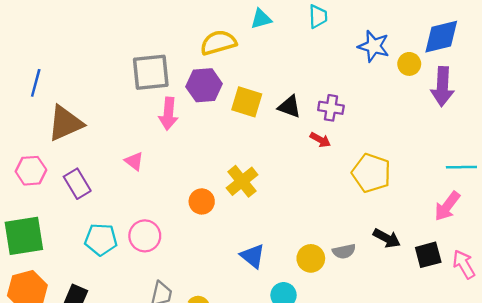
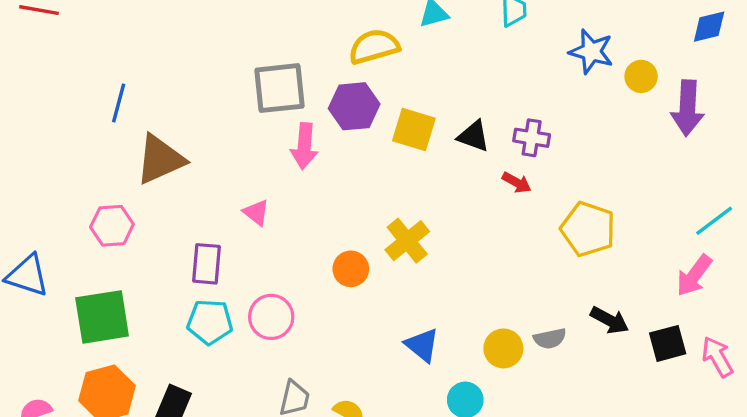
blue diamond: (441, 37) -> (709, 27), moved, size x0.7
cyan line: (461, 167) -> (714, 221), turned -36
purple rectangle: (77, 184) -> (207, 264), moved, turned 36

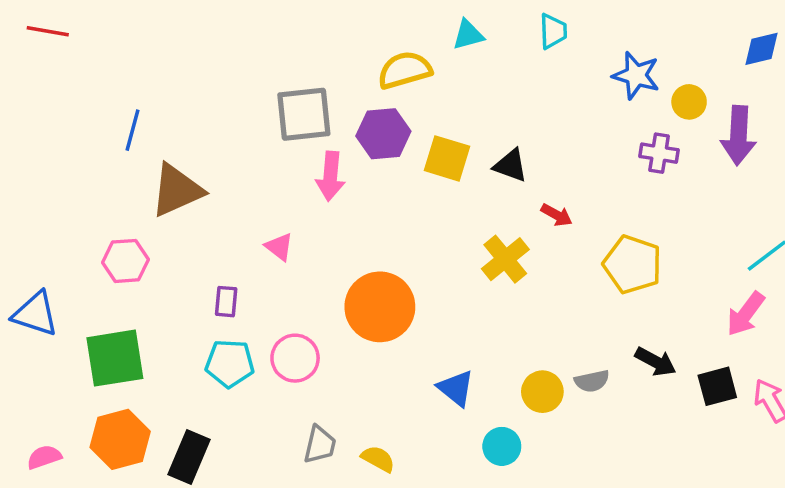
purple cross: (532, 138) -> (659, 153), moved
yellow cross: (407, 241) -> (505, 259), moved
purple rectangle: (207, 264) -> (226, 302), size x0.7
orange circle: (351, 269) -> (380, 307), size x1.8

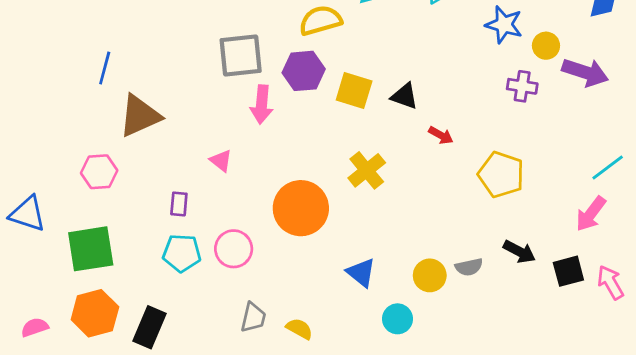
purple arrow: (739, 135) -> (585, 72), turned -75
yellow cross: (505, 259) -> (367, 170), moved

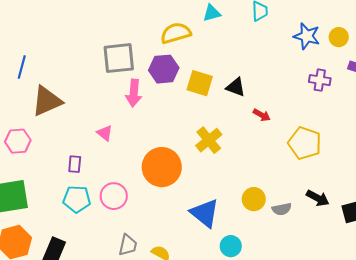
yellow circle: (546, 46) -> (339, 37), moved
blue triangle: (361, 273) -> (205, 213), size x1.4
yellow circle: (430, 275) -> (254, 199), moved

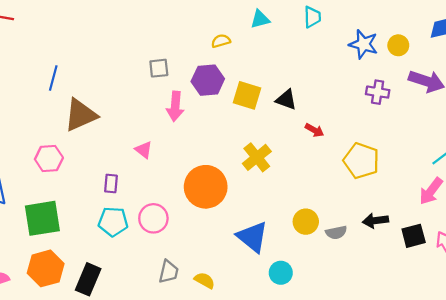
yellow semicircle: (176, 33) -> (221, 41), size x0.6
gray square: (119, 58) -> (159, 68), size x0.6
black arrow: (318, 198) -> (375, 221), turned 145

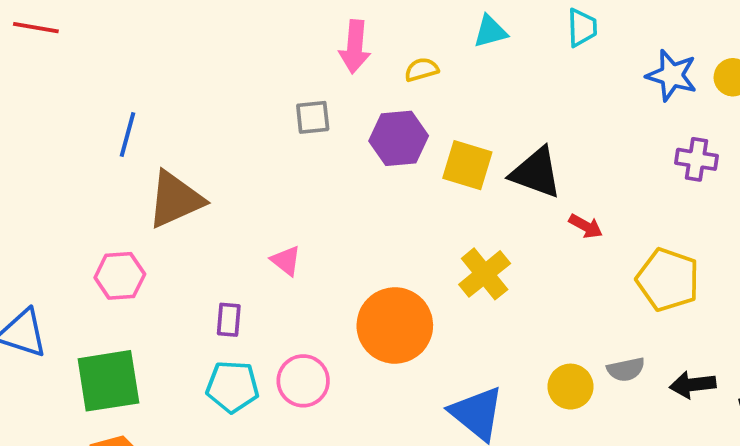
black triangle: (286, 100) -> (536, 173), size x1.4
pink arrow: (175, 106) -> (355, 47), moved
gray semicircle: (336, 233) -> (626, 369), moved

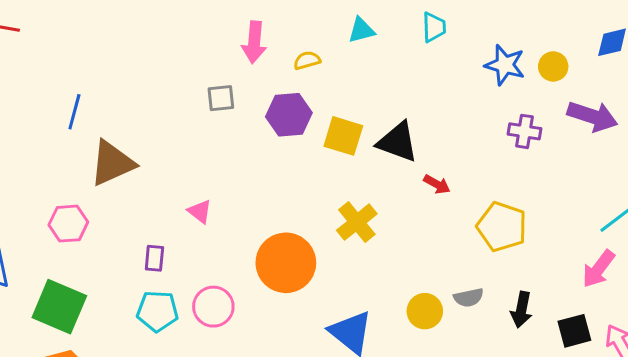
green square: (108, 381) -> (59, 307), turned 32
black arrow: (693, 385) -> (521, 310), turned -72

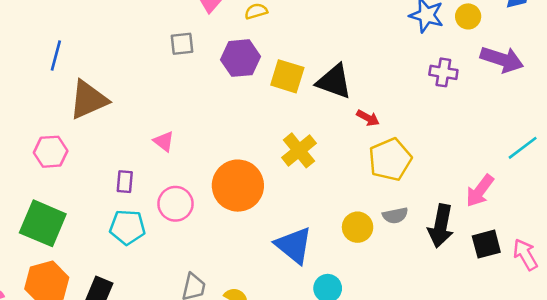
yellow pentagon: (502, 227) -> (390, 160), moved, turned 30
pink arrow: (599, 269) -> (480, 191), moved
pink circle: (213, 307) -> (175, 204), moved
black arrow: (521, 310) -> (441, 226), size x1.4

